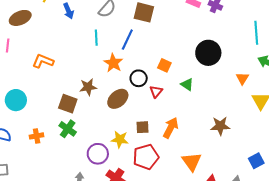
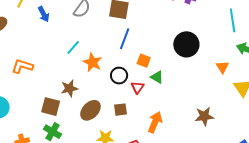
cyan line: (96, 38) -> (73, 47), moved, turned 49
blue line: (127, 40) -> (125, 39), moved
green triangle: (187, 84) -> (157, 77), moved
brown ellipse: (118, 99) -> (90, 110), moved
brown square: (142, 127) -> (121, 110), moved

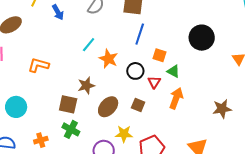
brown square: (121, 110) -> (138, 105), turned 32
orange arrow: (155, 122) -> (176, 98), moved

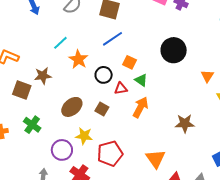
blue line: (140, 34) -> (112, 39), turned 30
red triangle: (154, 82) -> (121, 88), turned 40
brown star: (86, 86) -> (43, 76), moved
brown square: (68, 104) -> (22, 90), moved

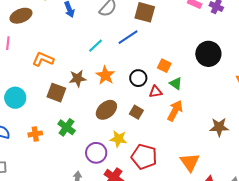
blue line: (112, 39) -> (128, 37), moved
orange star: (78, 59) -> (105, 75), moved
red pentagon: (110, 154) -> (144, 157), turned 30

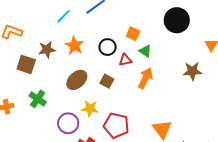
brown star: (219, 127) -> (192, 71), moved

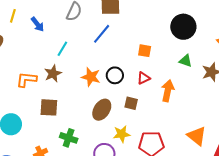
cyan line: (64, 16) -> (62, 49), moved
black circle: (108, 47) -> (115, 75), moved
brown star: (47, 50) -> (53, 73), moved
green triangle: (145, 51) -> (185, 61), moved

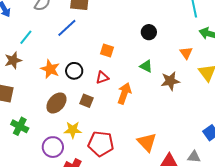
black circle: (183, 27) -> (149, 32), size x0.6

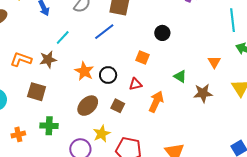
black circle: (149, 32) -> (162, 33), moved
orange triangle: (186, 53) -> (214, 62), moved
green cross: (20, 126) -> (49, 126), turned -30
yellow star: (73, 130) -> (102, 134), turned -30

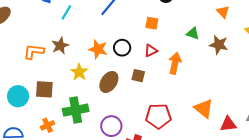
cyan line: (63, 37) -> (66, 12), moved
brown square: (37, 92) -> (44, 89), moved
brown star: (203, 93) -> (219, 45), turned 30
green cross: (49, 126) -> (76, 110), size x1.4
yellow star: (102, 134) -> (79, 72), moved

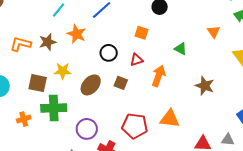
brown star: (219, 45) -> (205, 86), moved
orange star: (98, 49) -> (77, 34), moved
yellow star: (79, 72) -> (63, 71), turned 30
brown square: (44, 89) -> (38, 83), moved
orange triangle: (204, 109) -> (170, 119), moved, turned -40

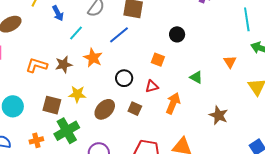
green cross: (54, 108) -> (67, 131), turned -30

